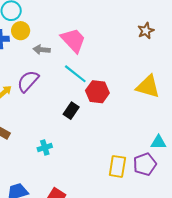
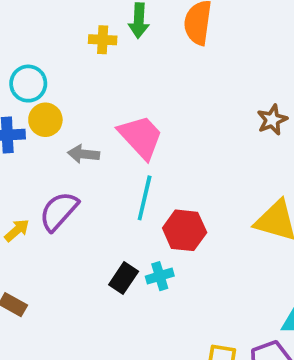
cyan line: (75, 74) -> (145, 198), turned 65
black rectangle: (71, 111) -> (124, 278), moved
cyan cross: (45, 148) -> (160, 276), moved

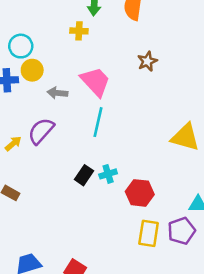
yellow cross: (103, 40) -> (79, 31), moved
brown star: (272, 120) -> (147, 61), moved
red hexagon: (185, 230) -> (140, 193), moved

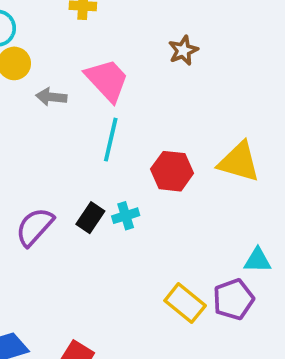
purple semicircle: (41, 131) -> (35, 227), moved
red hexagon: (140, 193) -> (172, 171), moved
yellow rectangle: (149, 233) -> (185, 303), turned -60

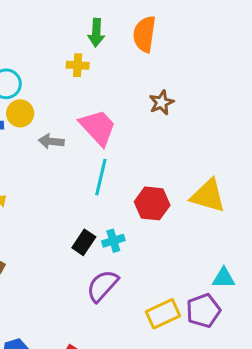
purple semicircle: (35, 227) -> (102, 286), moved
yellow rectangle: (185, 303) -> (163, 314), turned -64

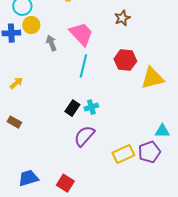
gray arrow: (51, 141) -> (51, 43), turned 63
yellow triangle: (208, 196) -> (152, 78), turned -30
red hexagon: (152, 203) -> (125, 60), moved

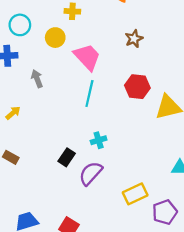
yellow circle: (31, 25) -> (55, 38), moved
gray arrow: (51, 43) -> (37, 79), moved
black rectangle: (72, 108) -> (67, 157), moved
purple pentagon: (149, 152) -> (165, 212), moved

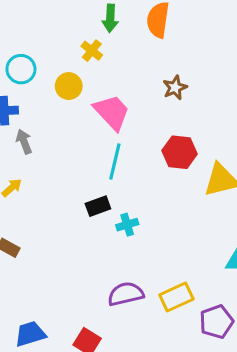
yellow cross: (72, 11) -> (92, 51), turned 35
gray arrow: (37, 79) -> (24, 141), moved
black rectangle: (67, 157) -> (98, 206), moved, turned 36
purple semicircle: (91, 173) -> (126, 294), moved, turned 35

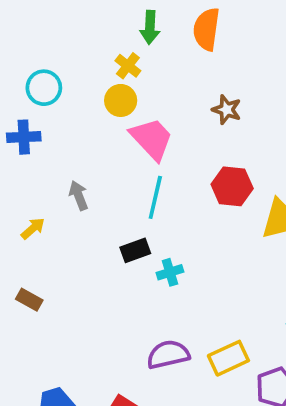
yellow circle: (69, 86) -> (121, 100), moved
brown star: (175, 88) -> (227, 110), turned -30
gray arrow: (24, 141) -> (79, 196), moved

